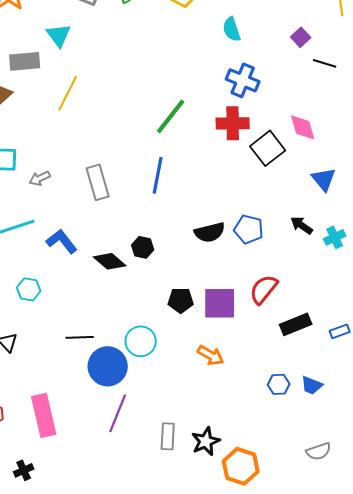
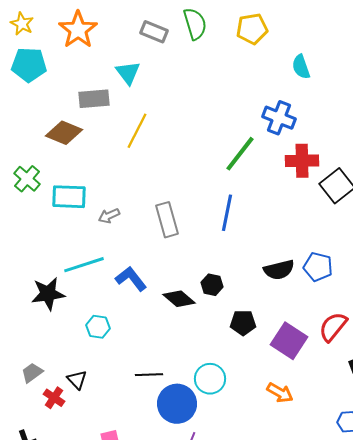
blue cross: (243, 80) -> (279, 118), moved
black pentagon: (181, 300) -> (243, 323), moved
purple square: (220, 303) -> (289, 341), turned 33

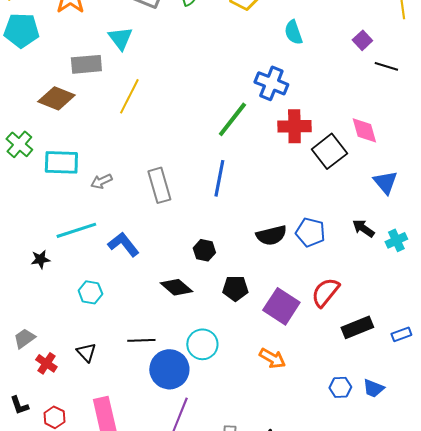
black star: (48, 294) -> (40, 259), size x0.6
black diamond: (179, 299) -> (176, 287), moved
black triangle: (77, 380) -> (86, 352), moved

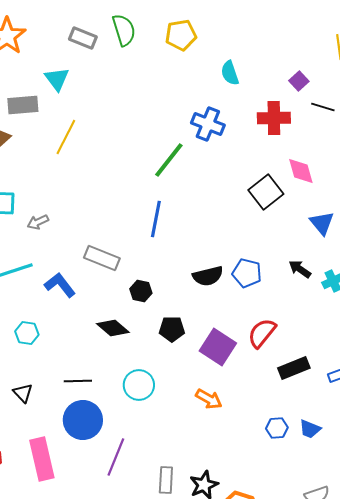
red cross: (294, 126) -> (274, 118), moved
gray rectangle: (159, 185) -> (102, 258), moved, turned -52
blue circle: (169, 369) -> (83, 420), moved

